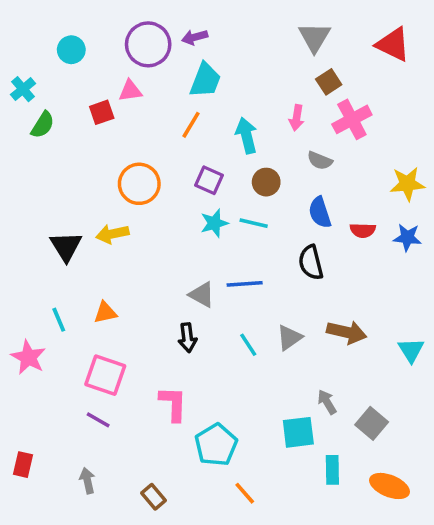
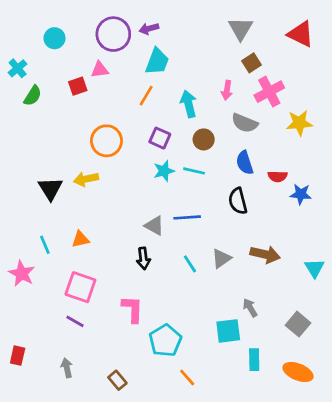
gray semicircle: (320, 161) -> (245, 123), size x1.4
yellow star: (407, 184) -> (299, 123), moved
blue star: (407, 237) -> (301, 194), moved
gray square: (372, 423) -> (298, 324), moved

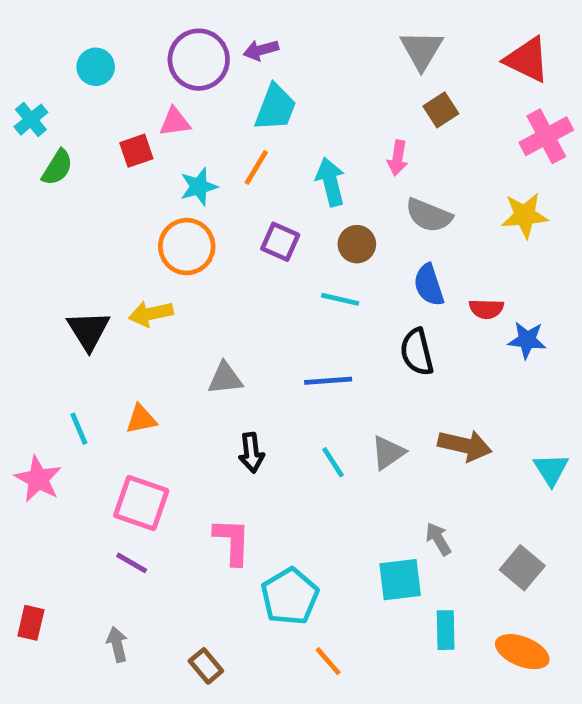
pink cross: (269, 92) -> (546, 136), moved
cyan star: (164, 171) -> (199, 187), moved
gray triangle: (154, 226) -> (225, 378), moved, turned -35

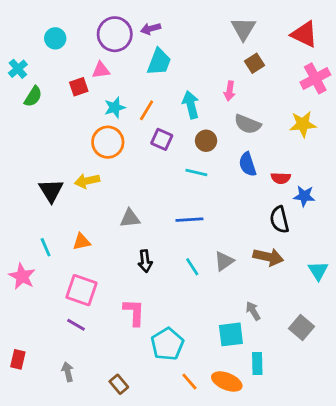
orange line: (256, 167) -> (147, 110), moved
black semicircle: (417, 352) -> (279, 220), moved
orange ellipse: (522, 652) -> (227, 381), moved

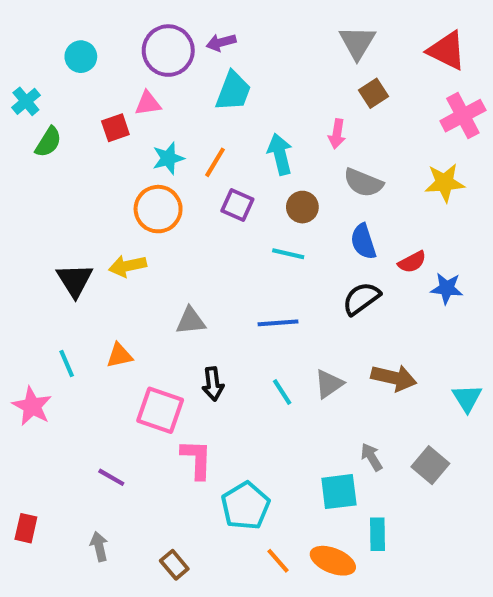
red semicircle: (281, 178) -> (412, 262), turned -30
black semicircle: (279, 220) -> (361, 298), moved, turned 68
pink square: (82, 290) -> (160, 410), moved
gray square: (302, 328) -> (430, 465), moved

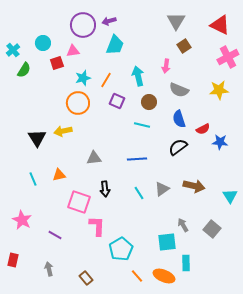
cyan circle: (81, 57) -> (43, 43), moved
pink star: (32, 406) -> (22, 220), moved

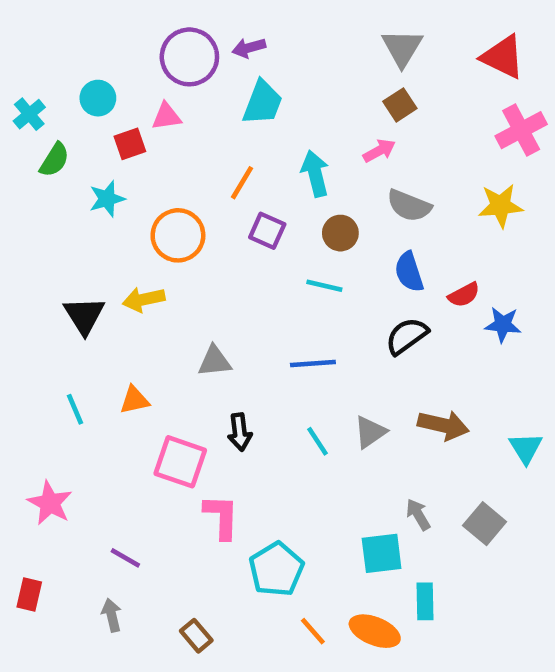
brown square: (184, 46) -> (400, 105), moved
pink arrow: (166, 66) -> (379, 151), turned -128
cyan star: (83, 78) -> (107, 199), moved
purple line: (55, 235) -> (125, 558), moved

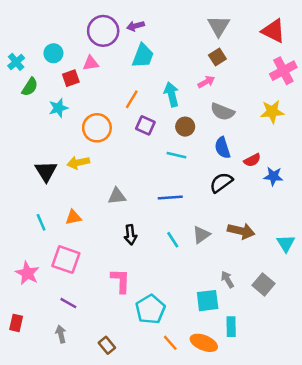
pink square: (180, 462) -> (66, 260), moved

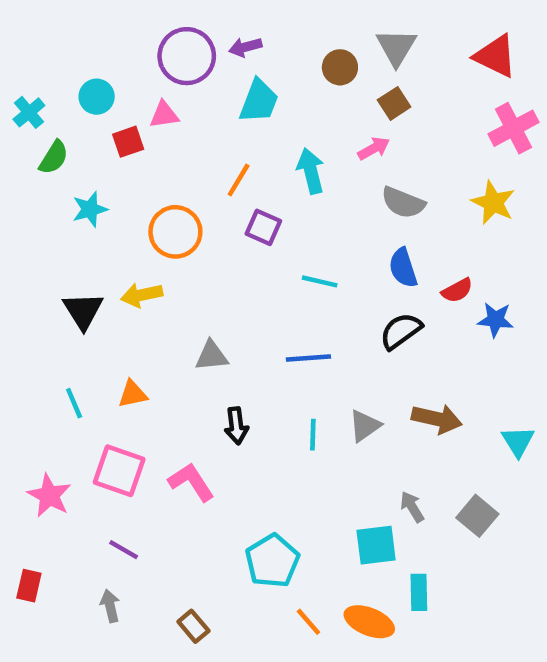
cyan star: (58, 108) -> (90, 209), moved
yellow star: (272, 112) -> (493, 203), turned 30
brown circle: (185, 127) -> (340, 67), moved
cyan line: (173, 240) -> (313, 435), turned 35
pink L-shape: (121, 281) -> (191, 482), moved, turned -35

